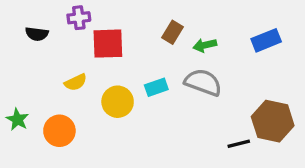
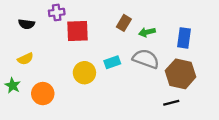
blue rectangle: (266, 40) -> (184, 38), moved, turned -60
yellow semicircle: (76, 82) -> (25, 59), moved
brown hexagon: (273, 121) -> (181, 74), moved

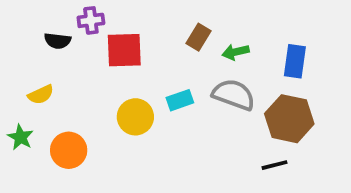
black semicircle: (27, 24) -> (58, 41), moved

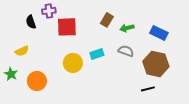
black semicircle: (58, 41) -> (31, 22), turned 64
blue rectangle: (295, 61) -> (159, 33), turned -72
gray semicircle: (234, 95) -> (126, 51), size x0.7

